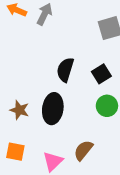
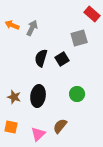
black semicircle: (65, 70) -> (41, 58), moved
black square: (101, 74) -> (62, 59), moved

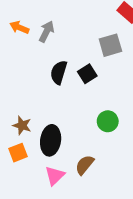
black ellipse: (38, 96) -> (51, 140), moved
orange square: (11, 127) -> (18, 153), moved, turned -32

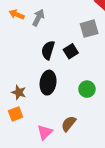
black ellipse: (51, 140) -> (48, 83), moved

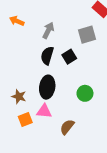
gray arrow: (38, 18) -> (48, 30), moved
orange square: (16, 114) -> (25, 120), moved
pink triangle: (45, 132) -> (44, 111), moved, turned 49

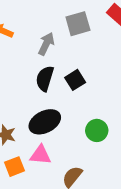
gray square: (87, 35) -> (78, 24), moved
black ellipse: (47, 87) -> (45, 122), turned 55

